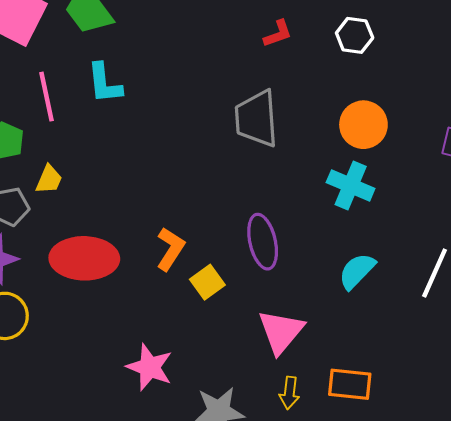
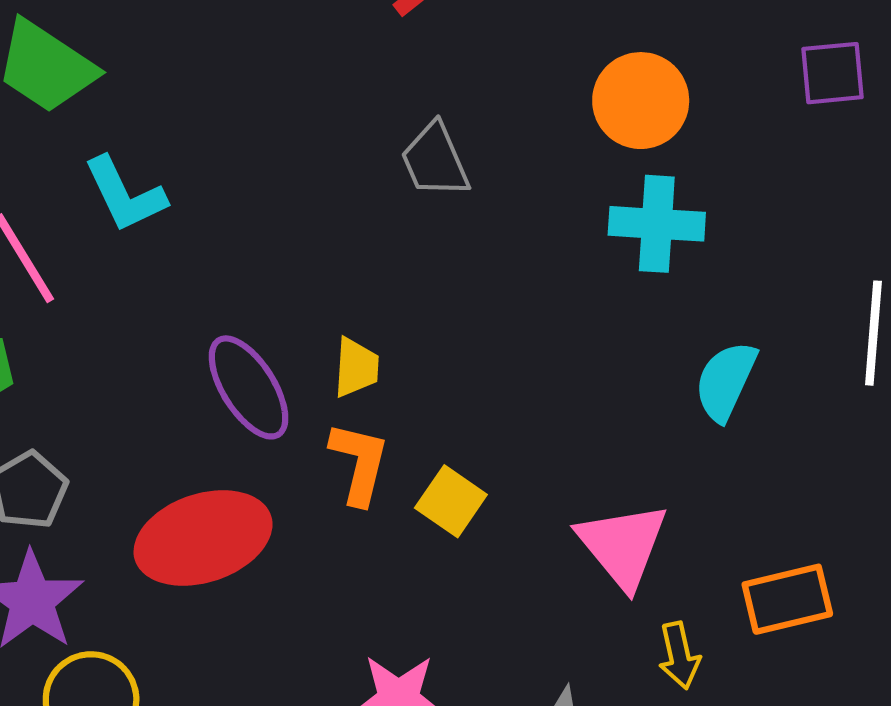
gray trapezoid: (256, 119) -> (435, 160), size x0.7
yellow trapezoid: (49, 179) -> (356, 368), moved
purple ellipse: (263, 242) -> (249, 387), moved

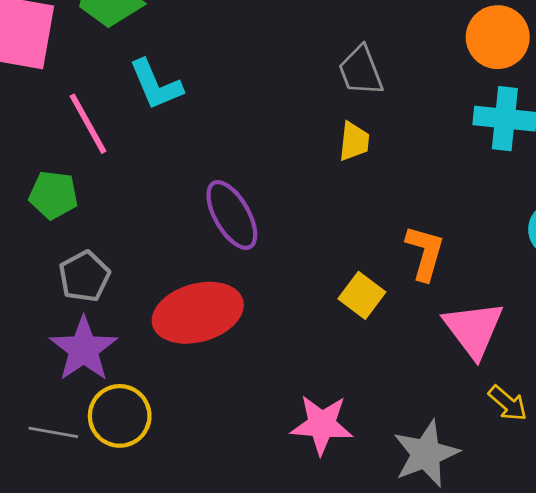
yellow trapezoid: (356, 368) -> (354, 141), moved
orange L-shape: (359, 463) -> (425, 253), moved
yellow arrow: (679, 656) -> (508, 403), turned -39

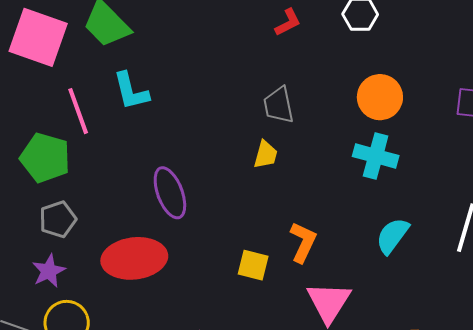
green pentagon: (53, 195) -> (45, 158), size x1.4
yellow square: (362, 295) -> (253, 265), turned -32
purple star: (84, 349) -> (49, 271), size x0.7

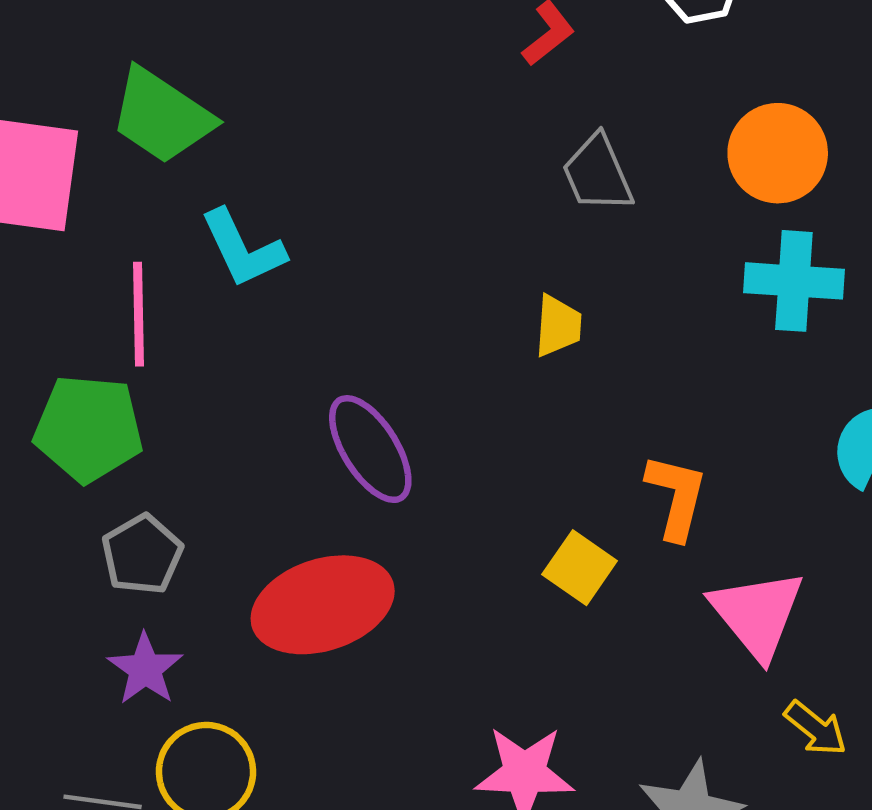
gray trapezoid: (279, 105) -> (598, 174), moved
pink line: (78, 111) -> (139, 314), turned 30
yellow square: (253, 265) -> (580, 568), turned 32

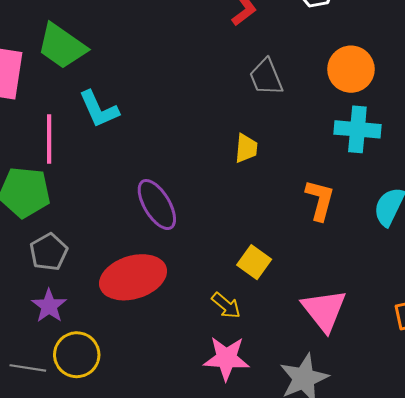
orange L-shape: (676, 497) -> (320, 200), moved
pink triangle: (757, 614) -> (324, 310), moved
yellow arrow: (816, 728) -> (226, 305), moved

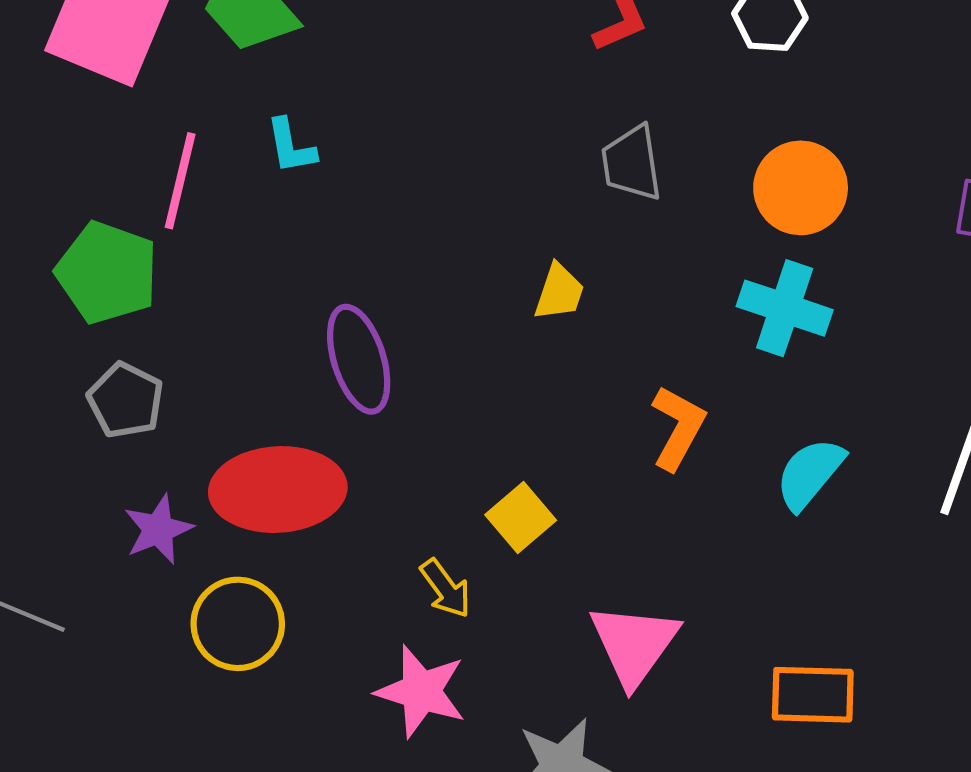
cyan L-shape: (99, 109) -> (291, 146), size x0.7
gray pentagon: (49, 252) -> (126, 400), turned -30
purple star: (49, 306) -> (158, 529), moved
yellow circle: (77, 355) -> (238, 624), moved

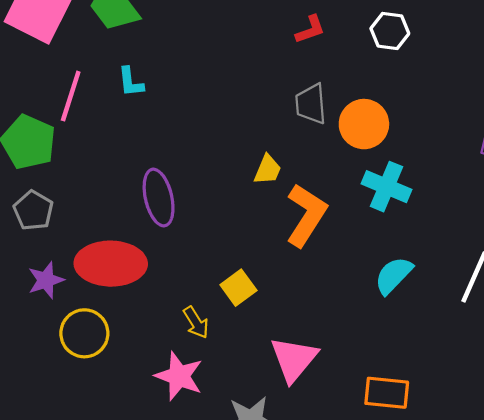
orange circle: (801, 188) -> (364, 124), moved
orange L-shape: (678, 428) -> (306, 215), moved, size x1.4

